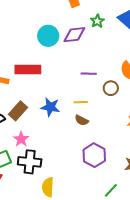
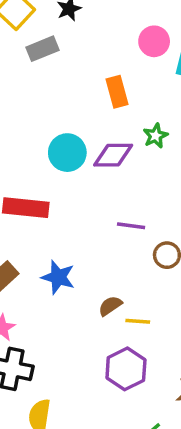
yellow line: (81, 102) -> (138, 321), moved
brown semicircle: (82, 120) -> (110, 306), turned 112

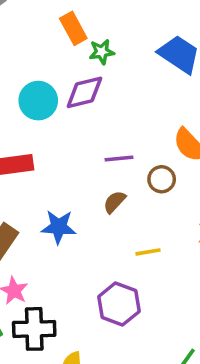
green star: (156, 136) -> (102, 52), moved, turned 30
brown semicircle: (110, 306) -> (114, 202), moved
purple hexagon: (126, 369) -> (119, 304), moved

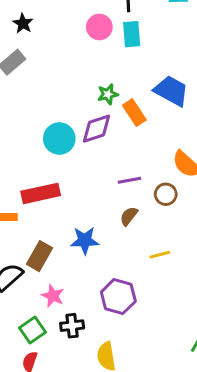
orange rectangle: (73, 28) -> (134, 113), moved
purple hexagon: (119, 304) -> (118, 297), moved
black cross: (34, 329) -> (72, 326), size x0.7

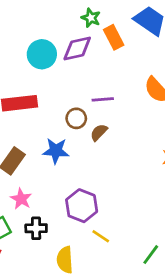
green star: (108, 94) -> (91, 18), turned 30
brown circle: (166, 194) -> (76, 118), moved
yellow line: (160, 255) -> (101, 236), moved, turned 42

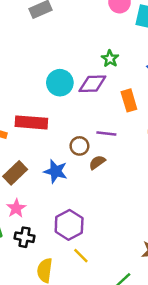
orange rectangle: (114, 37) -> (129, 100), moved

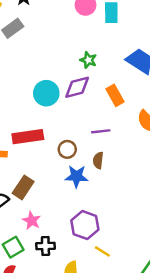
brown circle: (79, 146) -> (67, 149), moved
brown semicircle: (97, 162) -> (98, 160), turned -35
blue star: (56, 171) -> (76, 176), moved

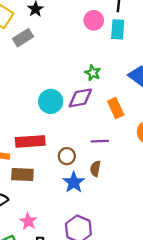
blue star: (76, 176) -> (74, 182), turned 30
brown rectangle: (23, 187) -> (22, 175), moved, turned 55

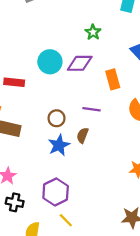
green star: (93, 73) -> (93, 32), moved
red rectangle: (30, 141) -> (14, 82), moved, size x0.7

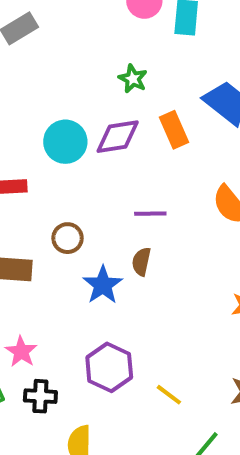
orange rectangle: (113, 79) -> (174, 130), moved
brown circle: (57, 118) -> (68, 238), moved
yellow line: (66, 220) -> (169, 395), moved

